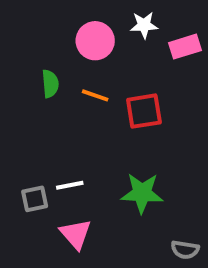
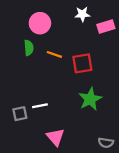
pink circle: (95, 41) -> (40, 23), moved
green star: (142, 193) -> (90, 99), moved, turned -30
pink triangle: (76, 234) -> (56, 137), moved

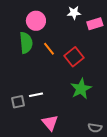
green semicircle: (29, 48) -> (26, 43), size x1.5
orange line: (54, 54) -> (49, 49), turned 32
red square: (82, 63) -> (74, 57), turned -30

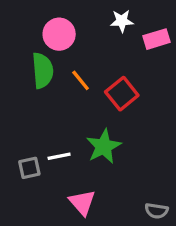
green star: (81, 89) -> (104, 146), moved

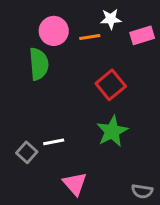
orange line: (81, 80) -> (90, 37), moved, turned -60
green star: (104, 146) -> (112, 131), moved
gray square: (29, 168) -> (27, 152), turned -36

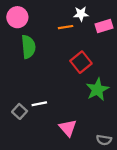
pink circle: (54, 31) -> (17, 17), moved
green star: (112, 131) -> (97, 90), moved
pink triangle: (75, 184) -> (68, 128), moved

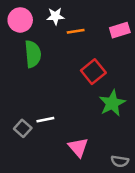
white star: (81, 14) -> (55, 16), moved

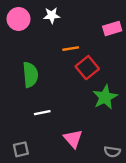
orange line: (76, 31) -> (71, 49), moved
green semicircle: (33, 54) -> (30, 75), moved
gray square: (23, 128) -> (21, 149), moved, turned 35

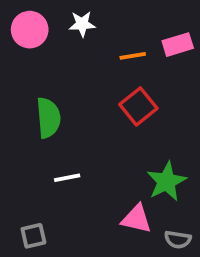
orange line: (71, 49) -> (133, 56), moved
green star: (105, 97) -> (166, 181), moved
pink triangle: (73, 139) -> (136, 219), moved, turned -36

